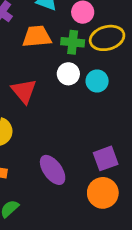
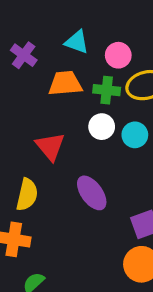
purple ellipse: (53, 170) -> (92, 193), moved

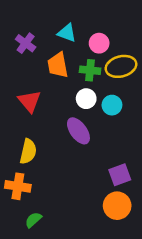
orange trapezoid: (65, 83) -> (58, 65), turned -96
red triangle: (50, 146) -> (29, 101), moved
purple ellipse: (92, 193) -> (78, 131), moved

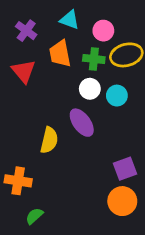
red triangle: (29, 101) -> (23, 71), moved
yellow semicircle: (28, 152) -> (49, 140), moved

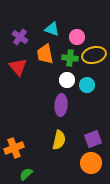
purple ellipse: (82, 123) -> (61, 105), turned 40
yellow semicircle: (49, 140) -> (59, 140), moved
orange cross: (18, 181) -> (14, 148), turned -30

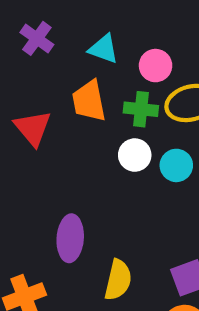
purple cross: (20, 37) -> (37, 38), moved
purple ellipse: (61, 105) -> (70, 238), moved

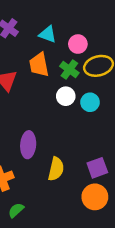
green cross: (141, 109) -> (69, 70), turned 30

